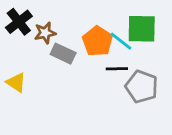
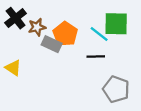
orange pentagon: (98, 41) -> (65, 34), moved
gray pentagon: (142, 87) -> (116, 89), moved

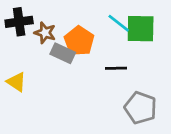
black cross: (16, 18) -> (19, 22), turned 30
brown star: (37, 27) -> (45, 33), turned 30
cyan line: (99, 34) -> (119, 23), moved

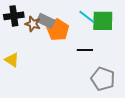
gray rectangle: (63, 53) -> (46, 21), moved

